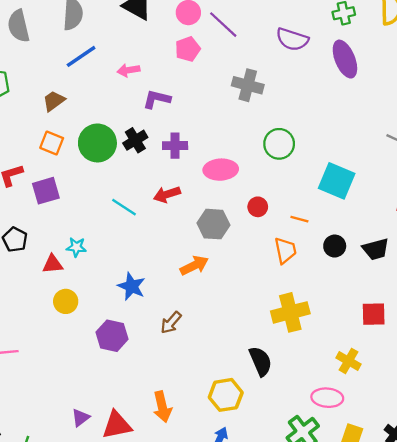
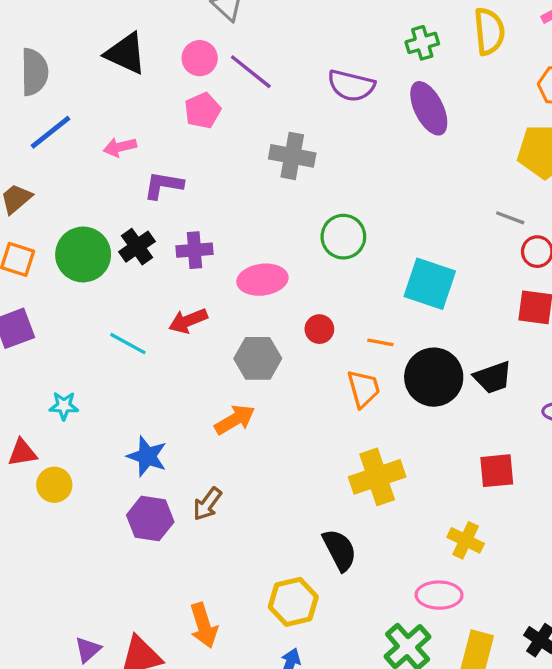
black circle: (335, 246) -> (434, 377), size x1.8
red triangle: (53, 264) -> (22, 453), moved
purple hexagon: (112, 336) -> (150, 518), moved

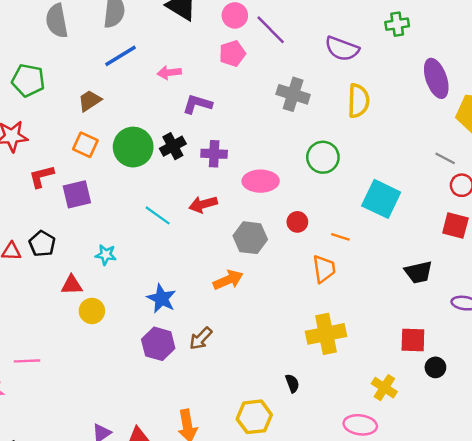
yellow semicircle: (489, 31) -> (358, 101), moved
purple ellipse: (429, 108) -> (436, 78), moved
black circle: (434, 377) -> (435, 367), moved, size x0.5
black semicircle: (340, 550) -> (292, 383), size x0.6

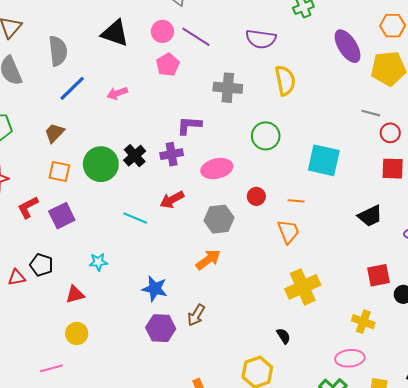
purple L-shape: (197, 104) -> (189, 125), moved
yellow circle: (92, 311) -> (77, 333), moved

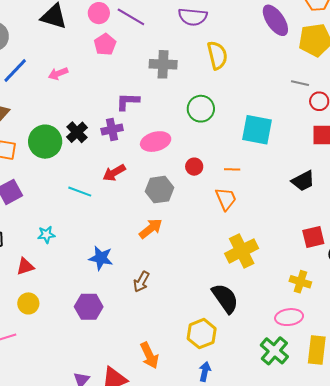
purple hexagon: (161, 328) -> (89, 307), moved
black semicircle: (284, 336) -> (225, 298), size x2.0

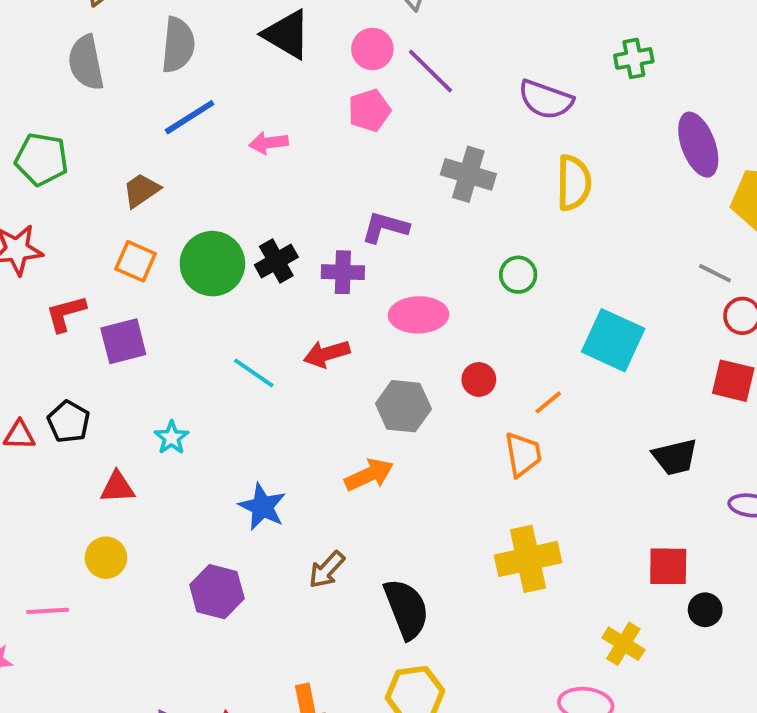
green circle: (201, 109) -> (518, 275), size x0.7
orange line: (232, 169) -> (548, 402), turned -56
cyan star: (46, 235) -> (171, 438), turned 30
black semicircle: (225, 298) -> (406, 609), moved

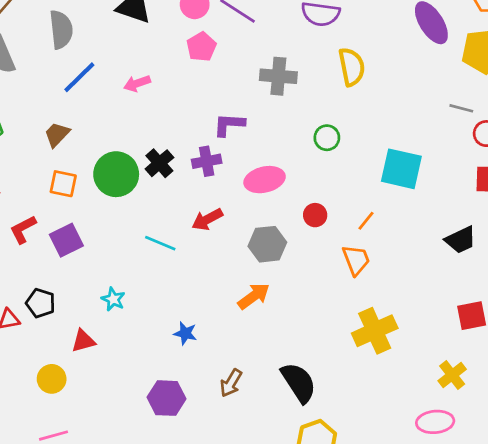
blue star: (262, 507) -> (185, 333), size x0.7
yellow circle: (106, 558) -> (52, 379), moved
brown arrow: (327, 570) -> (231, 383), moved
yellow cross: (623, 644) -> (452, 375), turned 32

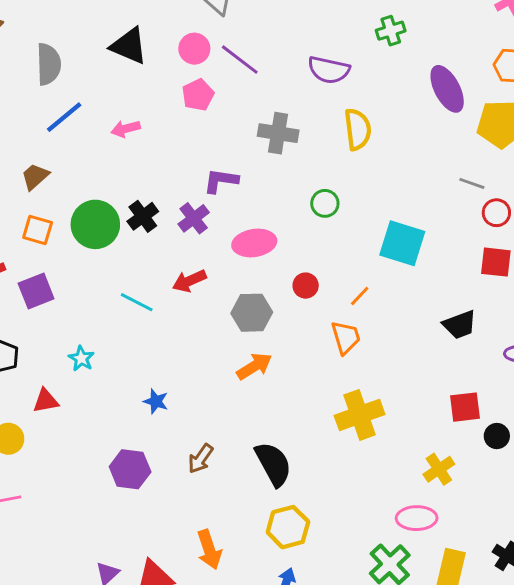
purple cross: (207, 161) -> (194, 218), turned -32
orange arrow: (254, 296) -> (254, 366), moved

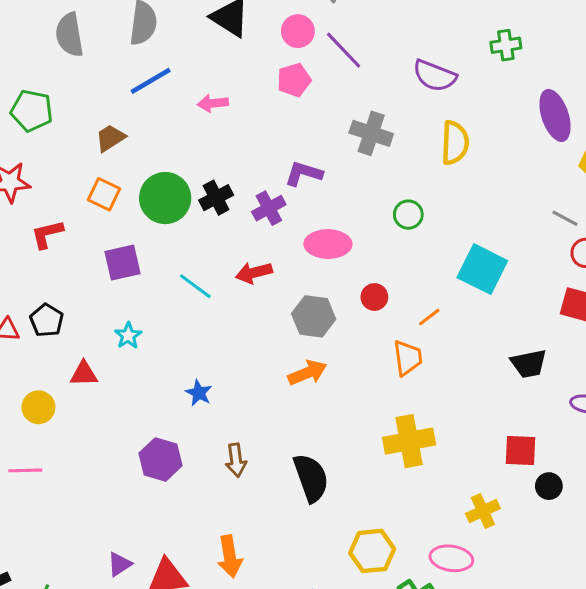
purple square: (36, 291) -> (122, 263), moved
brown arrow: (201, 459) -> (236, 460), turned -52
yellow hexagon: (288, 527) -> (372, 551), moved

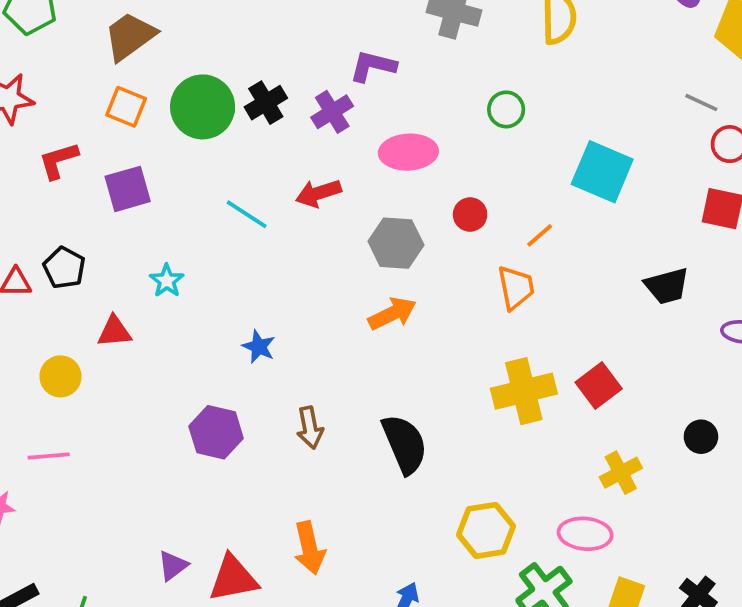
brown trapezoid: (110, 138) -> (130, 36), size x1.4
purple square: (122, 263) -> (128, 189), moved
red square: (520, 451) -> (599, 386), moved, turned -36

